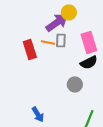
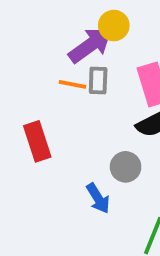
red rectangle: (30, 49) -> (37, 141), moved
blue arrow: (38, 114) -> (98, 198), moved

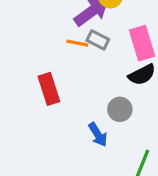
gray rectangle: (98, 80) -> (98, 40), turned -65

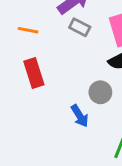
orange line: (77, 43) -> (28, 30), moved

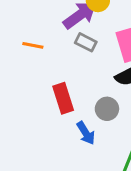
red rectangle: (34, 73) -> (63, 98), moved

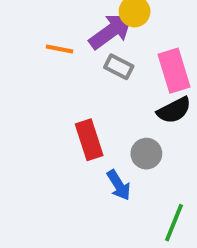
orange line: (33, 45) -> (60, 49), moved

